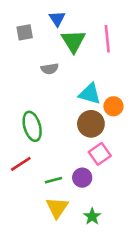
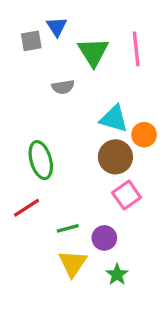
blue triangle: (57, 19) -> (57, 27), moved
purple circle: (82, 178) -> (104, 238), moved

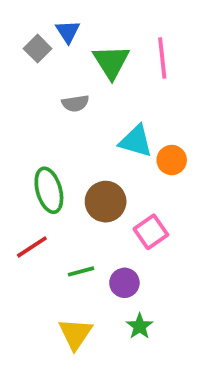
gray square: (31, 41) -> (38, 49), turned -35
brown circle: (115, 157) -> (106, 202), moved
yellow triangle: (73, 263) -> (75, 334), moved

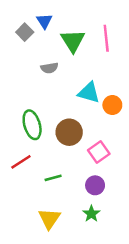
purple circle: (124, 283) -> (95, 185), moved

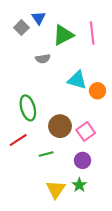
green triangle: (73, 41) -> (63, 35), turned 35
brown circle: (69, 132) -> (60, 126), moved
yellow triangle: (49, 219) -> (56, 189), moved

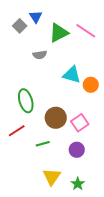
pink line: (92, 33) -> (86, 31), turned -50
green star: (79, 185) -> (78, 184), moved

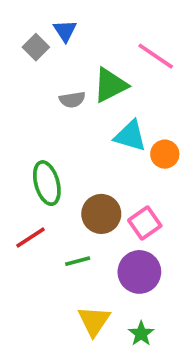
green triangle: (59, 33) -> (110, 85), moved
purple circle: (77, 150) -> (139, 272), size x1.5

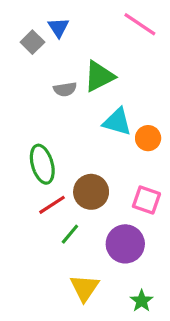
pink line: (156, 56) -> (140, 24), moved
pink square: (145, 223) -> (146, 200), moved, turned -36
red line: (31, 237) -> (52, 205), moved
green line: (78, 261) -> (70, 234), turned -35
green star: (141, 334) -> (142, 301), moved

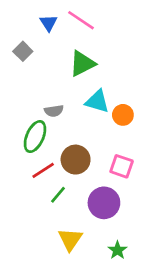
pink line: (140, 24) -> (81, 20), moved
gray square: (32, 42) -> (23, 51), moved
gray semicircle: (65, 89) -> (54, 111), moved
green ellipse: (42, 164) -> (35, 137), turned 40

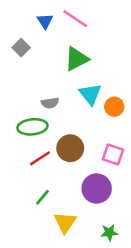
cyan triangle: (97, 101) -> (90, 94), turned 35
green ellipse: (35, 137) -> (32, 127), turned 60
green line: (58, 195) -> (43, 197), moved
green star: (117, 250) -> (109, 233), turned 30

